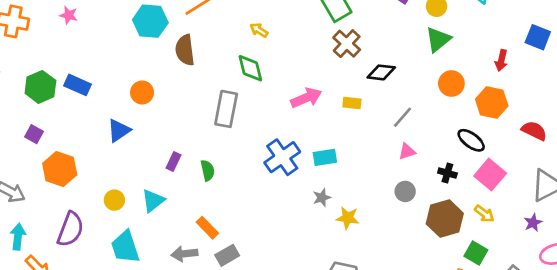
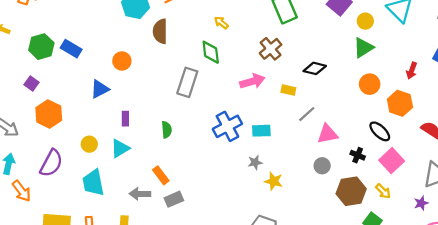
brown cross: (347, 44) -> (271, 49), moved
gray line: (402, 117) -> (307, 114), moved
pink triangle: (407, 151) -> (327, 134), size x1.5
purple rectangle: (174, 162) -> (125, 119), moved, turned -32

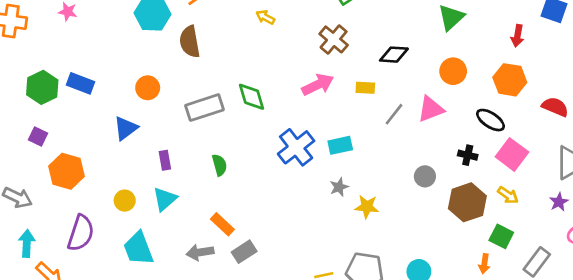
green diamond: (211, 52) -> (252, 97), moved
gray rectangle: (187, 82) -> (205, 108), moved, turned 64
orange circle: (370, 84) -> (453, 71), moved
pink triangle: (327, 134) -> (431, 109), moved

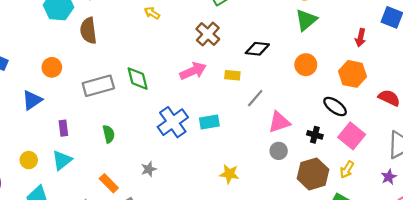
pink triangle: (431, 109) -> (279, 122), moved
gray star: (339, 187) -> (149, 169), moved
yellow arrow: (508, 195) -> (347, 170), turned 84

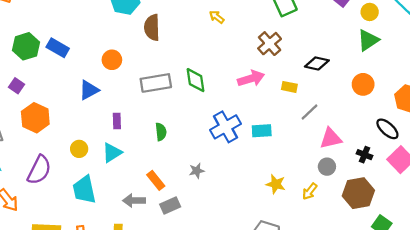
yellow arrow: (347, 170) -> (310, 191), moved

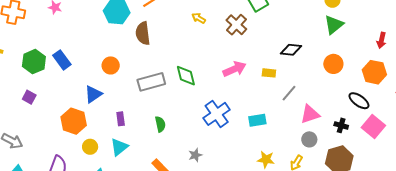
brown cross: (270, 44) -> (236, 25), moved
blue rectangle: (58, 48) -> (62, 60), turned 30
orange hexagon: (35, 118) -> (74, 121), moved
cyan rectangle: (262, 131) -> (257, 120), moved

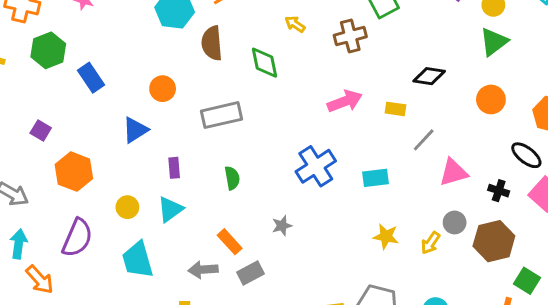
brown cross: (236, 25) -> (350, 36), turned 30
green hexagon: (34, 62) -> (48, 50), moved
green diamond: (186, 76) -> (265, 63), moved
orange hexagon: (74, 121) -> (74, 172), moved
gray circle: (309, 139) -> (455, 222), moved

